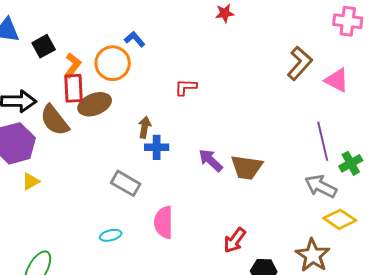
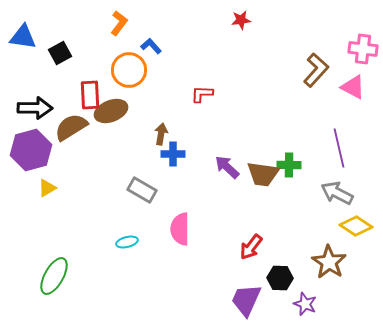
pink cross: (348, 21) -> (363, 49), moved
orange L-shape: (73, 65) -> (119, 23), moved
brown semicircle: (55, 120) -> (71, 127), turned 96
green cross: (351, 163) -> (289, 165), moved, turned 30

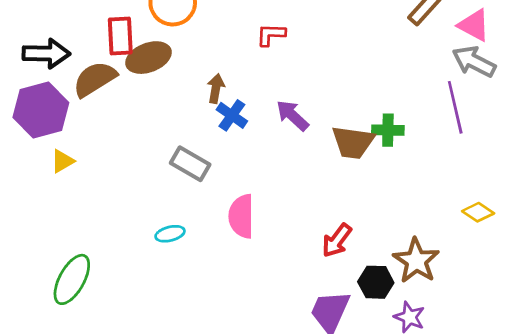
blue cross: (173, 154) -> (232, 115), turned 35
purple arrow: (227, 167) -> (292, 115), moved
gray arrow: (337, 193) -> (474, 62), moved
yellow diamond: (356, 226) -> (478, 212), size x0.7
brown star: (329, 262) -> (416, 261), moved

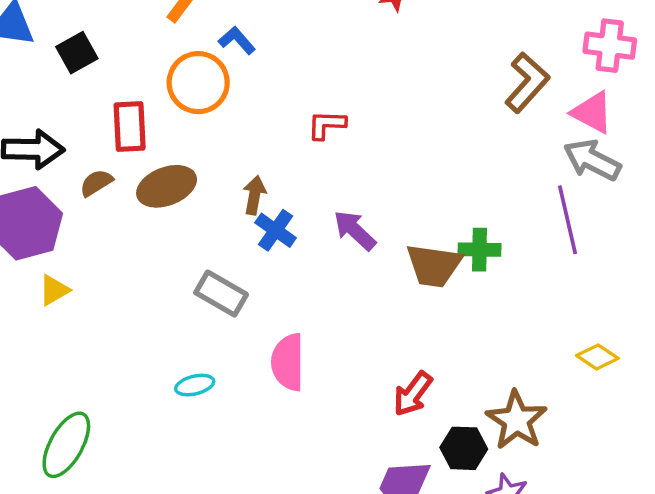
brown ellipse: (148, 58) -> (167, 186), moved
brown semicircle: (95, 79) -> (96, 183), size x0.6

